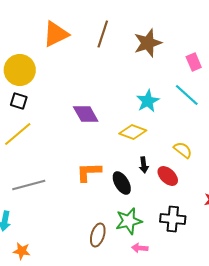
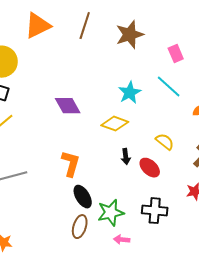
orange L-shape: (89, 172) -> (71, 164), turned 108
black ellipse: (122, 183) -> (83, 197), moved

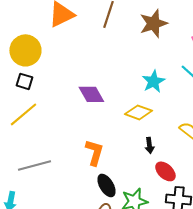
red ellipse: (150, 168) -> (165, 171), moved

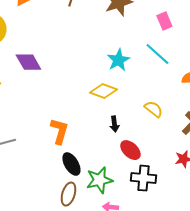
purple diamond: (91, 94) -> (28, 62), moved

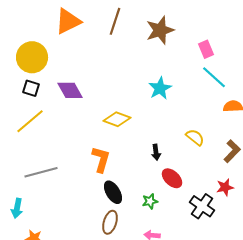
cyan line: (157, 54) -> (214, 77), moved
yellow diamond: (103, 91) -> (117, 119), moved
black cross: (143, 178) -> (202, 206), moved, turned 30
green star: (99, 180) -> (150, 201), moved, size x0.6

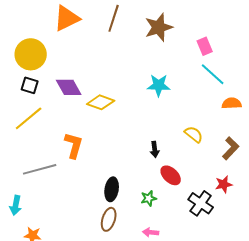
cyan star: (160, 88) -> (159, 85), turned 30
yellow diamond: (117, 119) -> (101, 102), moved
orange L-shape: (101, 159) -> (74, 145), moved
black ellipse: (113, 192) -> (112, 189), turned 40

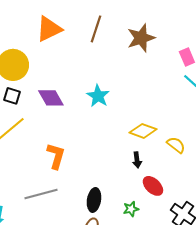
cyan star: (159, 85) -> (98, 96), moved, turned 30
yellow diamond: (101, 102) -> (143, 131), moved
gray line: (40, 169) -> (41, 194), moved

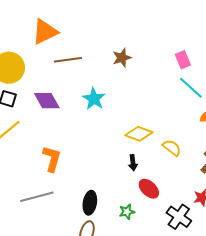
brown line: (96, 29) -> (68, 60), moved, turned 64
brown star: (141, 38) -> (122, 58), moved, size x0.7

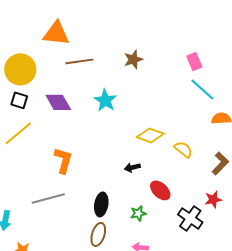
orange triangle: (45, 32) -> (56, 33), turned 32
black arrow: (133, 163) -> (132, 167), moved, turned 84

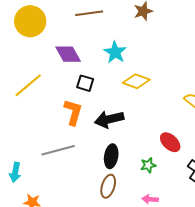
black square: (19, 100) -> (85, 83), moved
yellow diamond: (150, 135) -> (136, 81), moved
black arrow: (132, 167) -> (109, 119), moved, size x1.8

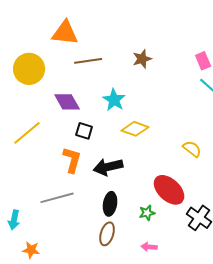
red ellipse: (170, 142) -> (169, 190), size x1.5

